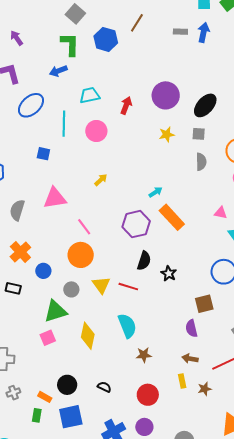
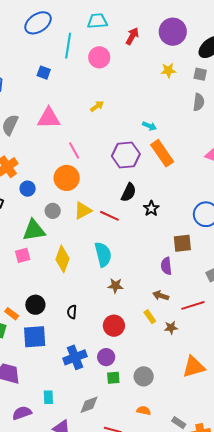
cyan arrow: (156, 192) -> (149, 126), turned 48
yellow triangle: (101, 285) -> (83, 210), turned 30
yellow rectangle: (182, 381) -> (150, 317), turned -32
black semicircle: (104, 387) -> (72, 312), turned -120

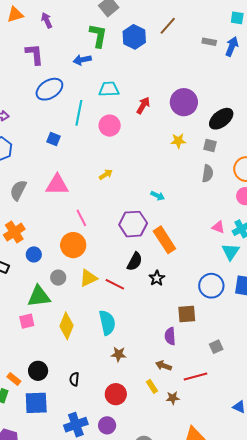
orange rectangle: (162, 153) -> (164, 240), moved

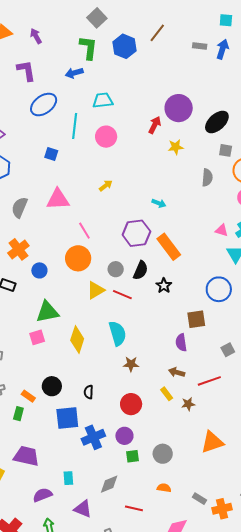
red arrow: (143, 105) -> (155, 125), moved
gray square: (210, 146) -> (226, 150), moved
gray circle: (58, 278) -> (116, 269), moved
blue square: (36, 403) -> (67, 418), moved

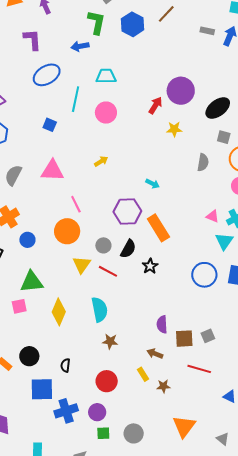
yellow triangle: (96, 290) -> (82, 265), turned -30
brown square: (196, 319) -> (184, 339), moved
red line: (209, 381) -> (199, 369), moved, turned 30
orange triangle: (212, 442) -> (184, 426), turned -40

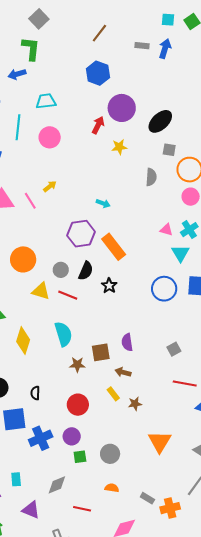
blue hexagon: (133, 24) -> (98, 73), moved
pink line: (76, 204) -> (30, 201), moved
yellow triangle: (82, 265) -> (41, 291), turned -42
brown square: (184, 339) -> (101, 352), moved
red line: (199, 369) -> (185, 383), moved

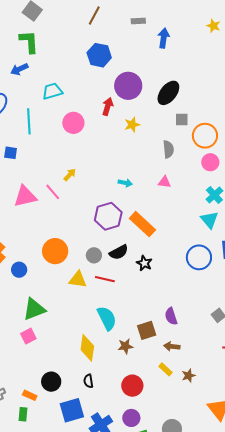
blue arrow: (165, 49) -> (164, 38), moved
pink circle: (50, 137) -> (73, 123), moved
pink triangle: (166, 230) -> (164, 182), moved
black semicircle: (86, 271) -> (119, 252), turned 48
yellow diamond: (23, 341) -> (87, 348), moved

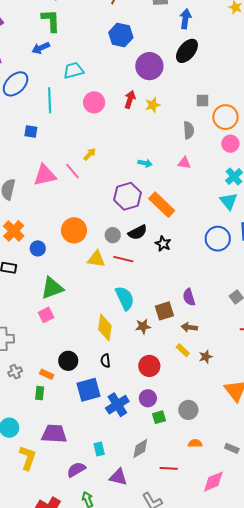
black ellipse: (168, 93) -> (187, 51), moved
red arrow: (108, 107) -> (130, 99), moved

